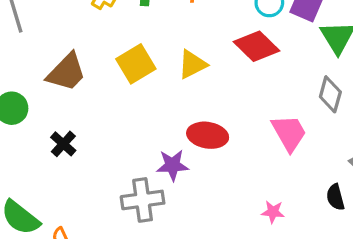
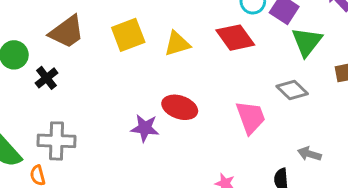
gray diamond: (330, 94) -> (292, 90), turned -72
black cross: (63, 144) -> (46, 78), moved
gray cross: (143, 200) -> (56, 141), moved

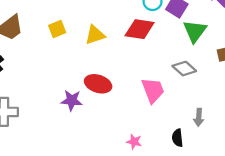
yellow square: (128, 35) -> (57, 29), size x0.7
red diamond: (235, 38) -> (140, 29), turned -44
gray arrow: (309, 154) -> (199, 117), turned -102

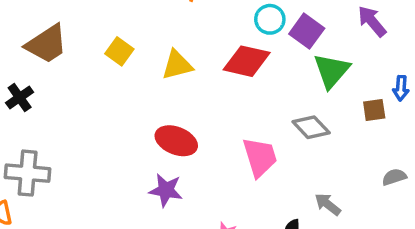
yellow square: (57, 29) -> (119, 51), turned -36
purple star: (72, 100) -> (166, 190), moved
gray arrow: (199, 117) -> (328, 204), turned 120

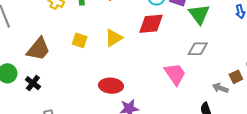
brown square: (374, 110) -> (236, 77), moved
gray diamond: (311, 127) -> (198, 49), turned -30
red ellipse: (176, 141) -> (111, 86), moved

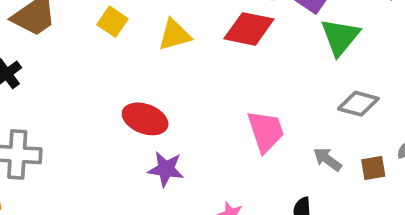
gray diamond: (198, 49) -> (358, 104), moved
gray arrow: (220, 88) -> (327, 159), moved

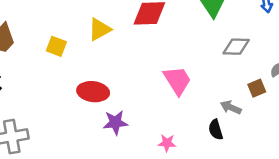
yellow square: (112, 22) -> (56, 46), moved
gray arrow: (327, 159) -> (231, 107), moved

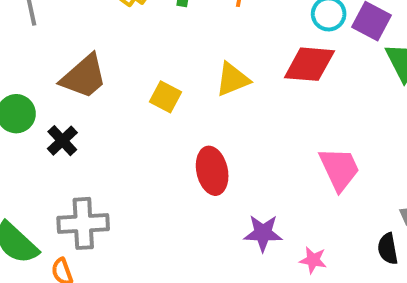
red ellipse: (93, 92) -> (212, 171), turned 64
purple star: (115, 122) -> (263, 233), moved

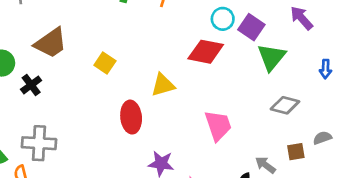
yellow triangle: (233, 79) -> (163, 85), moved

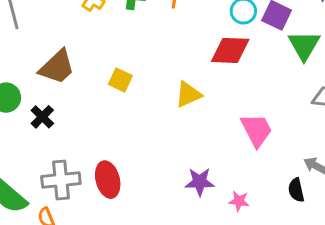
red ellipse: (131, 117) -> (108, 180), moved

